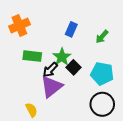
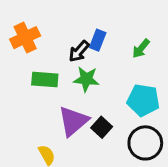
green star: (62, 57) -> (86, 79), turned -30
black square: (74, 67) -> (102, 127), moved
black arrow: (50, 70) -> (79, 51), moved

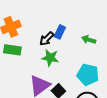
green arrow: (141, 49) -> (89, 40), turned 64
green rectangle: (45, 80) -> (12, 50), moved

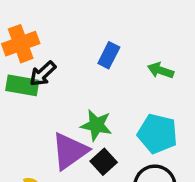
black arrow: (47, 39) -> (43, 74), moved
green star: (50, 58) -> (96, 125), moved

